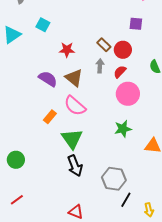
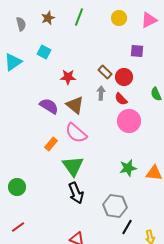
red semicircle: (120, 72) -> (121, 99), turned -88
green star: (123, 129) -> (128, 168), moved

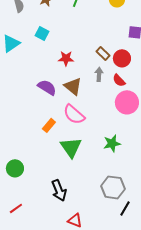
green star: (128, 168) -> (112, 143), moved
black arrow: (76, 193) -> (59, 190), moved

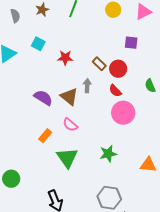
red star: (66, 58) -> (65, 58), moved
gray arrow: (99, 74) -> (87, 86), moved
pink semicircle: (74, 114) -> (70, 125), size x0.7

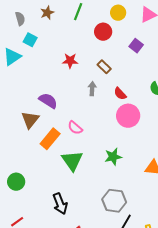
purple square: (131, 43) -> (136, 46), turned 32
cyan square: (38, 44) -> (30, 40), moved
red circle: (118, 69) -> (103, 32), moved
brown triangle: (69, 97) -> (30, 120), moved, turned 30
orange rectangle: (45, 136) -> (50, 139), size x1.5

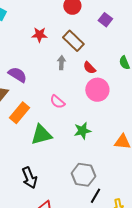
brown rectangle: (104, 67) -> (73, 41), size x1.5
pink semicircle: (75, 128) -> (57, 102), moved
green triangle: (72, 161) -> (41, 135), turned 50

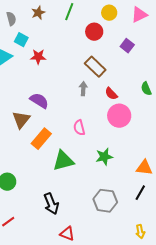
red star: (39, 35) -> (38, 57), moved
pink semicircle: (57, 102) -> (79, 128), turned 35
black line: (95, 196) -> (140, 193), moved

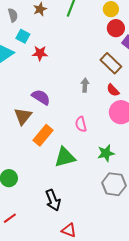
red circle: (94, 32) -> (116, 28), moved
brown rectangle: (95, 67) -> (111, 63), moved
gray hexagon: (105, 201) -> (114, 184), moved

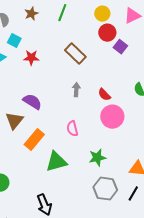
brown rectangle: (111, 63) -> (75, 54), moved

